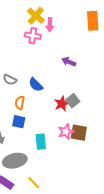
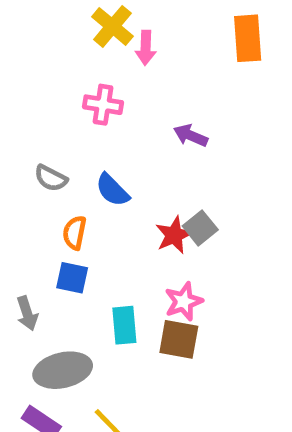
pink cross: (33, 36) -> (103, 105), moved
brown square: (79, 133) -> (179, 339), moved

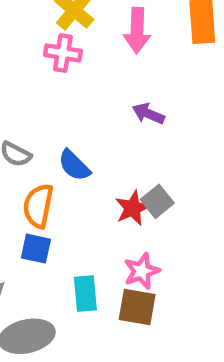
pink arrow: (146, 48) -> (137, 30), moved, size x1.4
pink cross: (103, 105) -> (63, 53), moved
orange semicircle: (75, 233) -> (38, 206), size x1.4

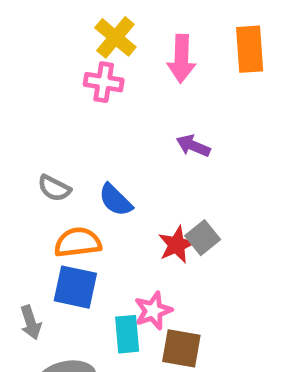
orange semicircle: (38, 206) -> (78, 242), turned 72
blue square: (36, 249) -> (75, 287), size x1.4
pink star: (142, 271) -> (153, 311), moved

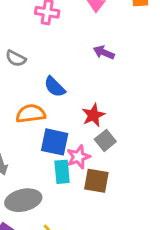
gray semicircle: (54, 188) -> (16, 58), moved
gray square: (203, 238) -> (105, 140), moved
blue square: (75, 287) -> (55, 142), moved

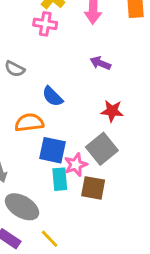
red star: (93, 115) -> (112, 111), moved, turned 30
gray square: (105, 140) -> (102, 149), size x1.5
gray ellipse: (23, 200) -> (22, 207), turned 44

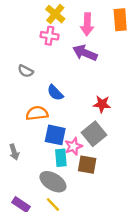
purple arrow: (100, 63) -> (85, 53), moved, size x1.5
gray ellipse: (22, 207) -> (53, 182), moved

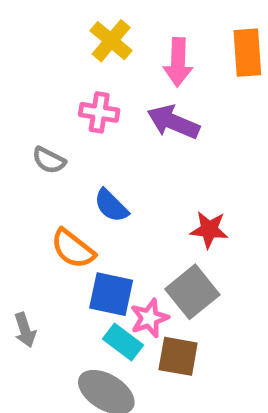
pink cross: (50, 36) -> (99, 112), moved
orange semicircle: (37, 113) -> (73, 249), turned -135
cyan rectangle: (61, 158) -> (123, 342), turned -48

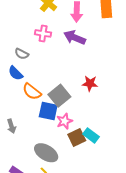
blue semicircle: (111, 206) -> (16, 73), moved
gray square: (192, 292) -> (59, 96), moved
cyan rectangle: (123, 342) -> (91, 135), moved
brown square: (178, 356) -> (77, 137), turned -36

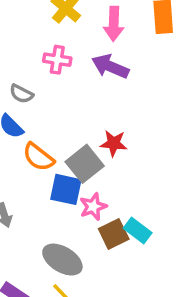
red star: (90, 83) -> (114, 143), moved

